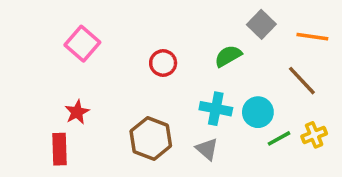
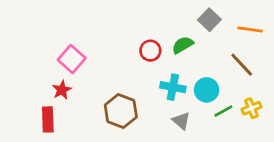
pink square: (82, 44) -> (72, 59), moved
red circle: (163, 63) -> (150, 51), moved
gray triangle: (207, 149) -> (181, 121), moved

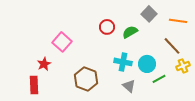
red circle: (150, 51) -> (107, 27), moved
pink square: (72, 59) -> (62, 42), moved
yellow cross: (252, 108) -> (183, 66), moved

